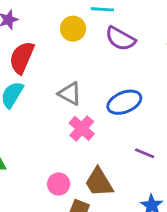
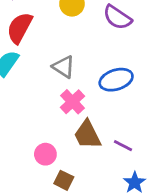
purple line: (145, 153) -> (123, 146), moved
brown trapezoid: (99, 182) -> (87, 135), moved

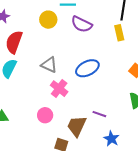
brown trapezoid: (87, 135) -> (77, 126), moved, turned 60
pink circle: (45, 154) -> (45, 115), moved

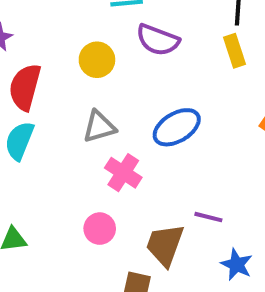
yellow circle: (48, 20) -> (97, 60), moved
gray triangle: (49, 65) -> (99, 127), turned -36

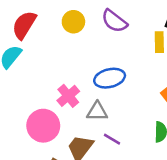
gray triangle: (99, 127) -> (97, 111), moved
pink circle: (100, 229) -> (43, 126), size x1.6

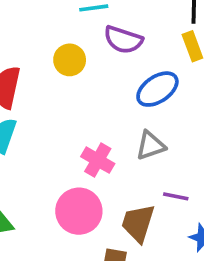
blue ellipse: (110, 78) -> (157, 89), moved
gray triangle: (97, 111) -> (150, 145), moved

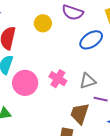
gray triangle: (150, 145) -> (88, 81), moved
pink circle: (79, 211) -> (25, 83), moved

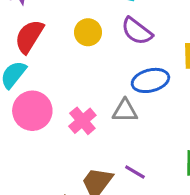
gray triangle: (88, 81) -> (125, 111), moved

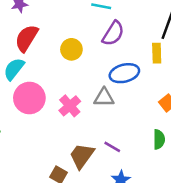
purple semicircle: (137, 31) -> (113, 33), turned -95
yellow circle: (88, 32) -> (71, 49), moved

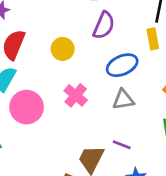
gray triangle: (104, 98) -> (123, 100), moved
pink cross: (70, 106) -> (76, 95), moved

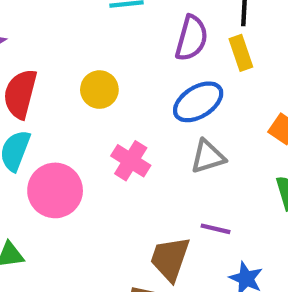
purple semicircle: (104, 25) -> (192, 38), moved

